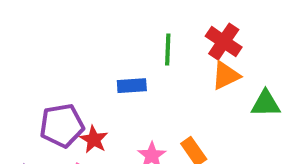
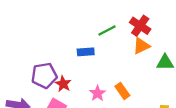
green line: (168, 50) -> (107, 31), turned 60

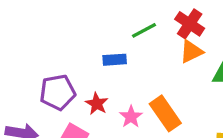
red star: (63, 84) -> (97, 104), moved
orange rectangle: (122, 91) -> (165, 113), size x1.5

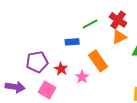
orange rectangle: (165, 113) -> (98, 61), moved

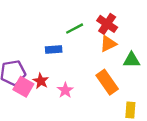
orange rectangle: (98, 61) -> (107, 82), moved
pink square: (47, 90) -> (23, 87), moved

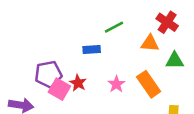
red cross: (107, 24) -> (167, 22), moved
orange triangle: (108, 44) -> (150, 43), turned 30
pink star: (65, 90) -> (116, 84), moved

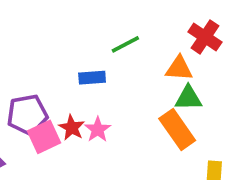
green triangle: (175, 61) -> (188, 98), moved
pink star: (116, 84) -> (98, 129), moved
pink square: (59, 89) -> (44, 137), turned 35

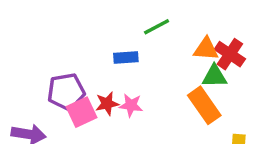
red cross: (205, 37) -> (230, 54), moved
red star: (72, 128) -> (107, 104), turned 30
pink star: (98, 129) -> (131, 105), turned -30

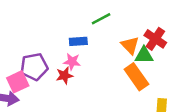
orange triangle: (206, 49) -> (130, 45), moved, turned 42
pink star: (131, 105) -> (72, 62), moved
pink square: (81, 112) -> (18, 82), moved

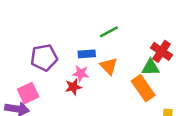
orange triangle: (130, 45) -> (109, 66), moved
purple pentagon: (34, 67) -> (44, 58), moved

